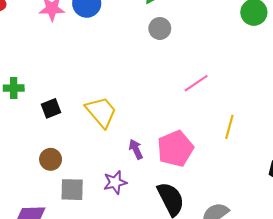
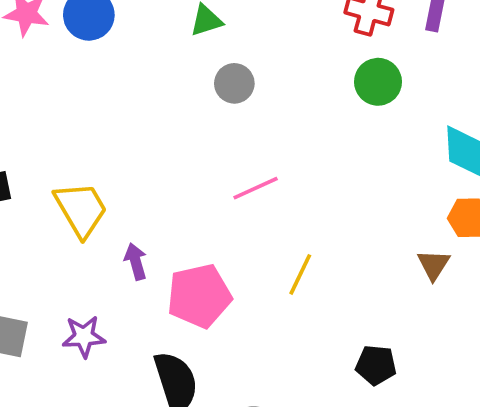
gray circle: (160, 28) -> (234, 83), moved
purple arrow: (136, 149) -> (136, 261), moved

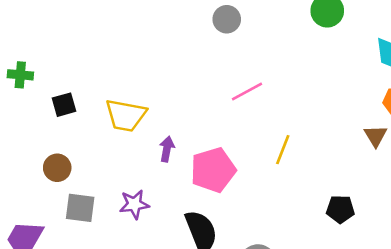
yellow trapezoid: (81, 209) -> (126, 115), turned 135
purple arrow: (136, 261) -> (167, 149), turned 30

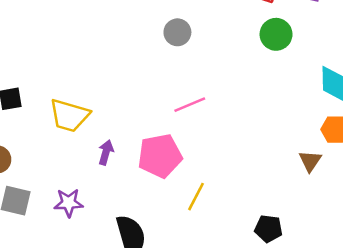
yellow line: (283, 150) -> (196, 197), moved
pink pentagon: (213, 170) -> (160, 156), moved

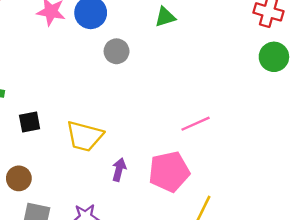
gray circle: (177, 32) -> (117, 51), moved

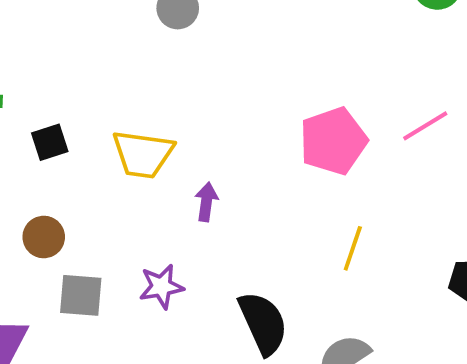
pink line: (196, 124) -> (425, 126), moved
pink pentagon: (169, 172) -> (333, 141), moved

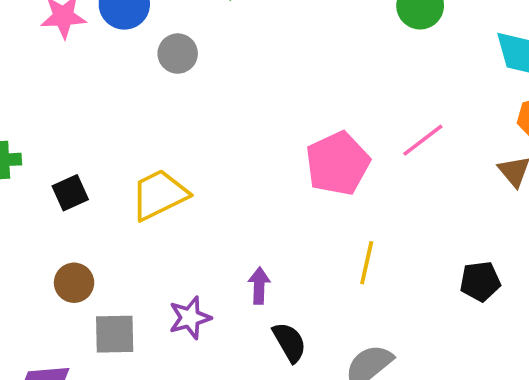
yellow trapezoid: (143, 154) -> (159, 195), turned 152
purple arrow: (206, 202) -> (259, 286), moved
black semicircle: (263, 323) -> (289, 342), size x0.7

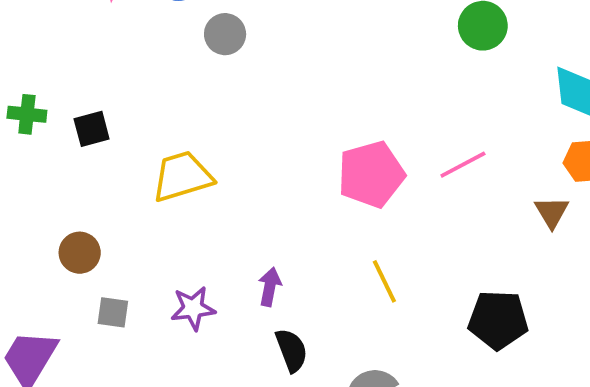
black square: (70, 193) -> (92, 129), moved
yellow line: (367, 263) -> (384, 281), turned -48
black pentagon: (480, 281) -> (498, 320), size x1.4
gray square: (115, 334) -> (113, 312), size x0.7

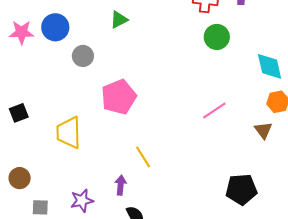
pink pentagon: (371, 174) -> (119, 97), moved
yellow trapezoid: (182, 176) -> (69, 133), turned -68
yellow line: (384, 281) -> (143, 157), moved

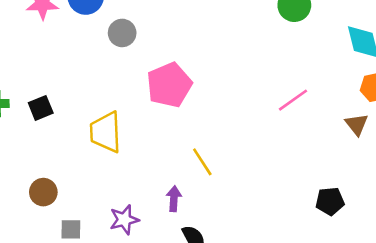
black pentagon: (241, 189) -> (330, 201), size x0.7

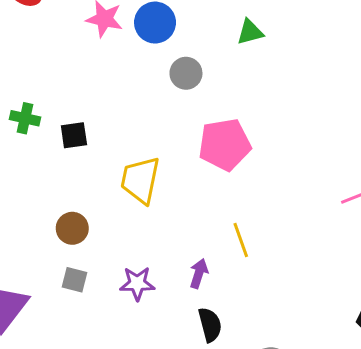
brown circle: (43, 192) -> (72, 228), moved

